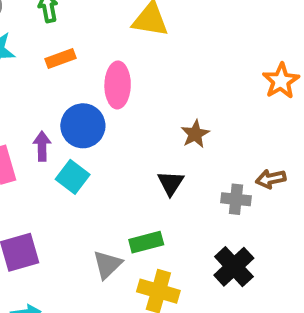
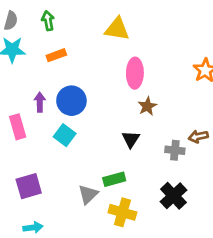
pink ellipse: (118, 85) -> (135, 73), moved
purple arrow: (42, 146) -> (40, 102), moved

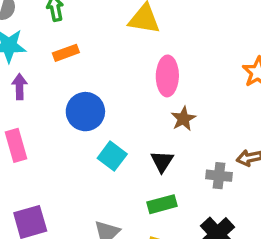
purple arrow: (40, 102) -> (20, 87), moved
cyan square: (65, 135) -> (112, 156), moved
green rectangle: (114, 179) -> (162, 204), moved

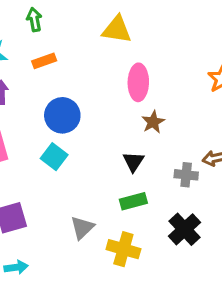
cyan square: (112, 156) -> (54, 157), moved

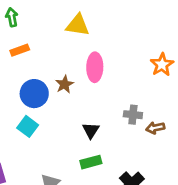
brown star: (153, 122) -> (64, 84), moved
gray cross: (186, 175) -> (133, 115), moved

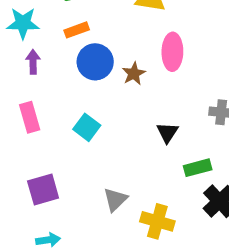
blue circle: (34, 94) -> (95, 62), moved
green rectangle: (91, 162) -> (198, 168), moved

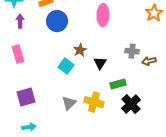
brown star: (134, 74) -> (80, 50), moved
cyan square: (87, 127) -> (66, 66), moved
yellow cross: (157, 221) -> (94, 102), moved

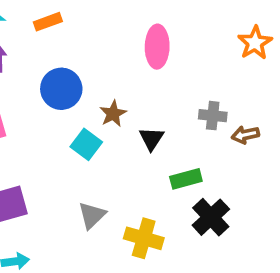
blue circle: (57, 21) -> (61, 89), moved
yellow cross: (94, 102) -> (144, 238), moved

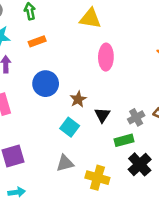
gray cross: (213, 116) -> (136, 117), moved, turned -35
cyan square: (86, 144) -> (70, 127), moved
gray triangle: (92, 215) -> (65, 163), turned 30

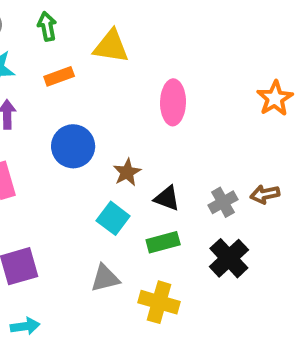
yellow triangle: (90, 18) -> (111, 46), moved
black triangle: (102, 115) -> (167, 198), turned -42
green rectangle: (124, 140) -> (163, 242), moved
black cross: (140, 164) -> (229, 258), moved

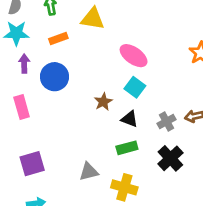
pink ellipse: (173, 102) -> (134, 56), turned -56
blue circle: (73, 146) -> (54, 77), moved
cyan square: (113, 218) -> (135, 87), moved

